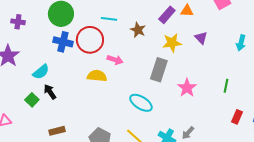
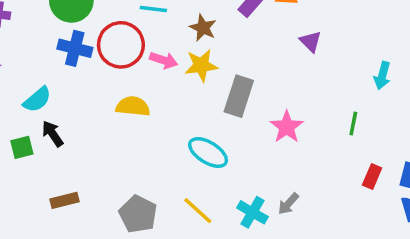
yellow star: (172, 43) -> (201, 65), moved
cyan arrow: (241, 43) -> (382, 76), moved
pink arrow: (115, 60) -> (164, 60), moved
green square: (32, 100) -> (22, 147), turned 32

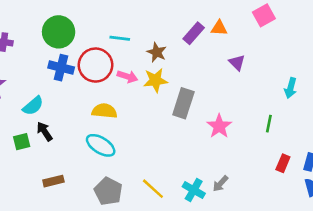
cyan ellipse: (208, 153) -> (101, 145), moved

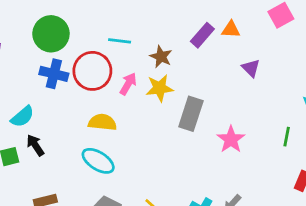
pink arrow: (127, 76) -> (128, 84), turned -78

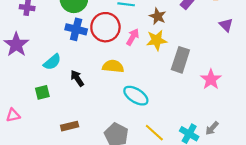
black arrow: (35, 145) -> (77, 78), moved
cyan ellipse: (98, 161) -> (136, 96), moved

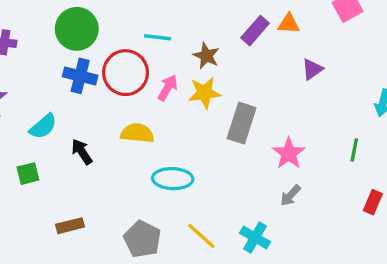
purple triangle: (226, 25) -> (312, 69), turned 40
cyan ellipse: (136, 96) -> (173, 179), turned -30
gray arrow: (212, 128) -> (290, 195), moved

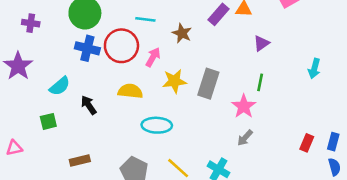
yellow star: (205, 93) -> (174, 81), moved
green line: (354, 150) -> (260, 82), moved

